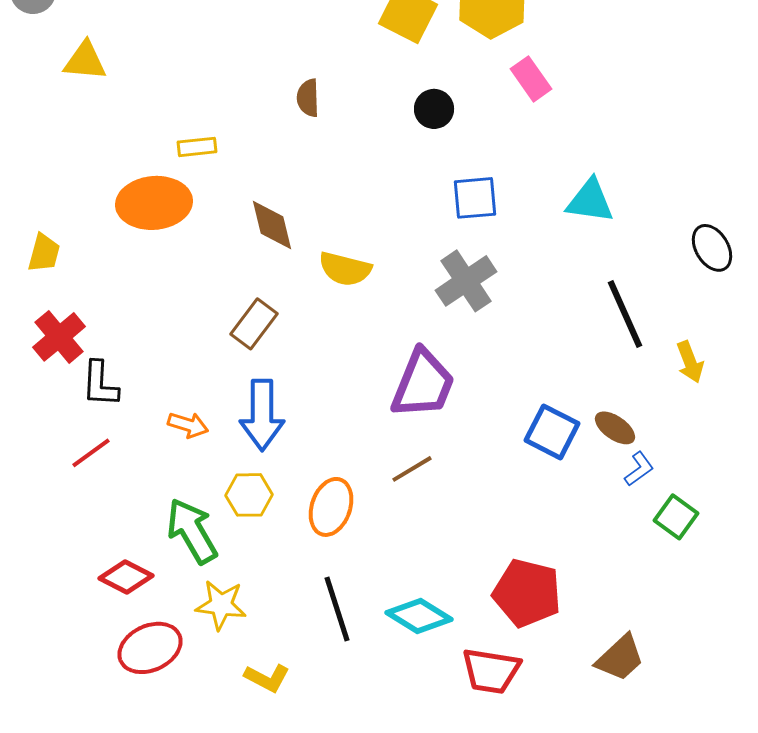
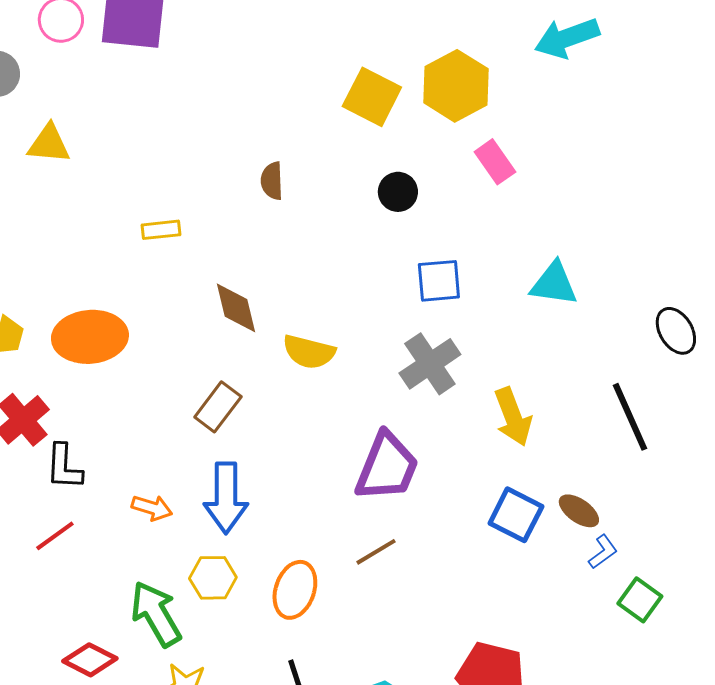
orange ellipse: (154, 203) -> (90, 337), moved
black line: (625, 314) -> (630, 417), moved
yellow arrow: (690, 362) -> (513, 417), moved, size x1.4

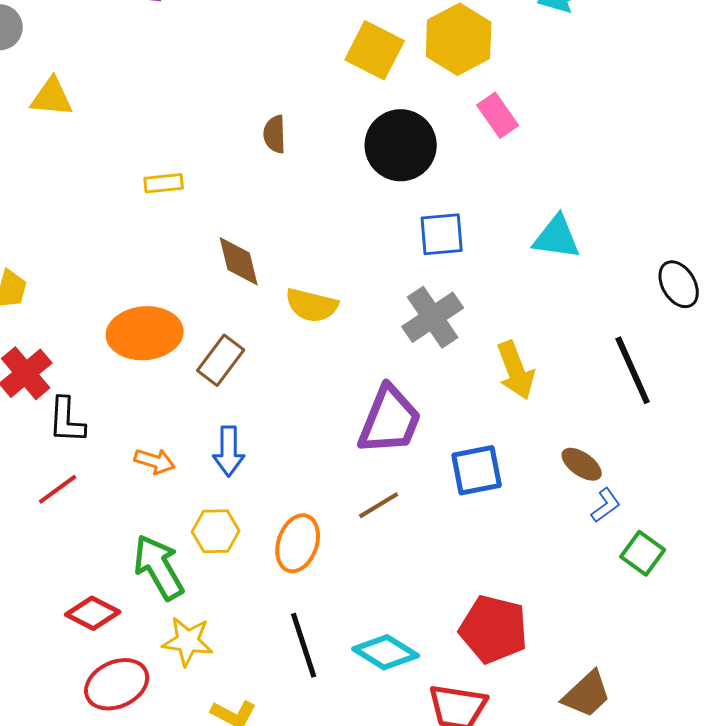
black circle: (398, 192) -> (401, 145), size x1.8
orange ellipse: (90, 337) -> (145, 333), moved
blue arrow: (226, 498) -> (229, 451), size x0.7
blue square: (516, 515) -> (477, 470), moved, turned -38

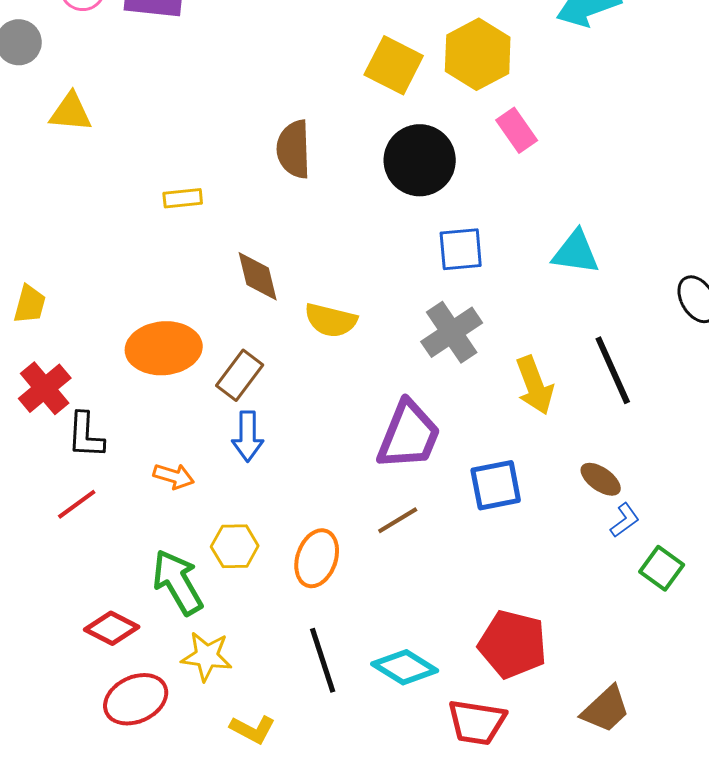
brown semicircle: (275, 134) -> (294, 149), size x1.5
black line: (633, 370) -> (613, 370), moved
blue arrow: (229, 451) -> (248, 436), moved

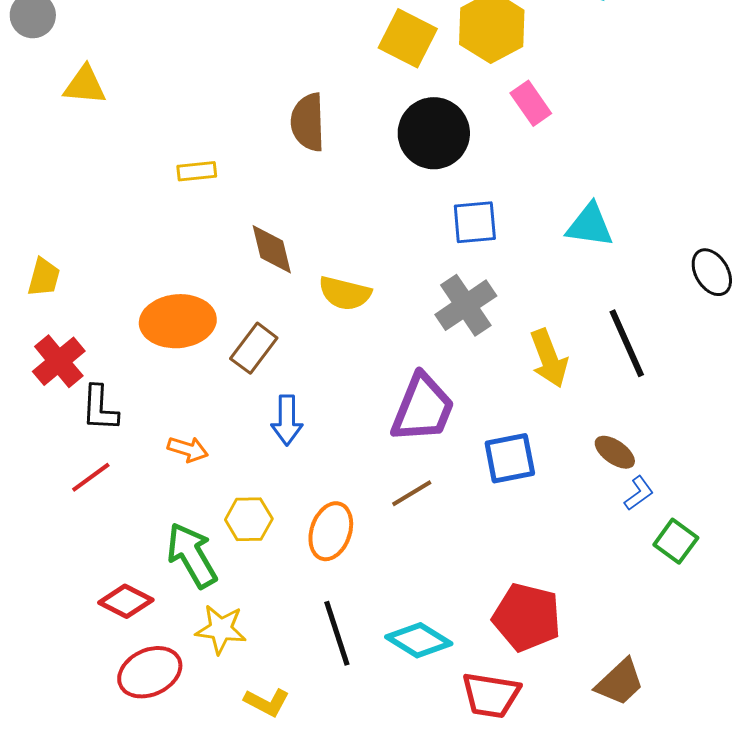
blue arrow: (248, 436) -> (287, 420), moved

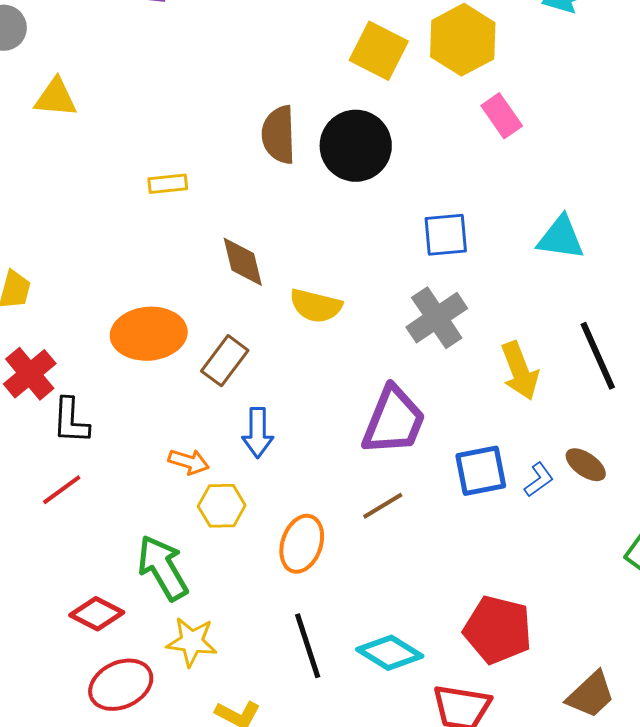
black circle: (434, 133) -> (356, 146), moved
orange arrow: (188, 449) -> (189, 462), moved
blue L-shape: (639, 493) -> (539, 480), moved
yellow hexagon: (249, 519) -> (222, 506), moved

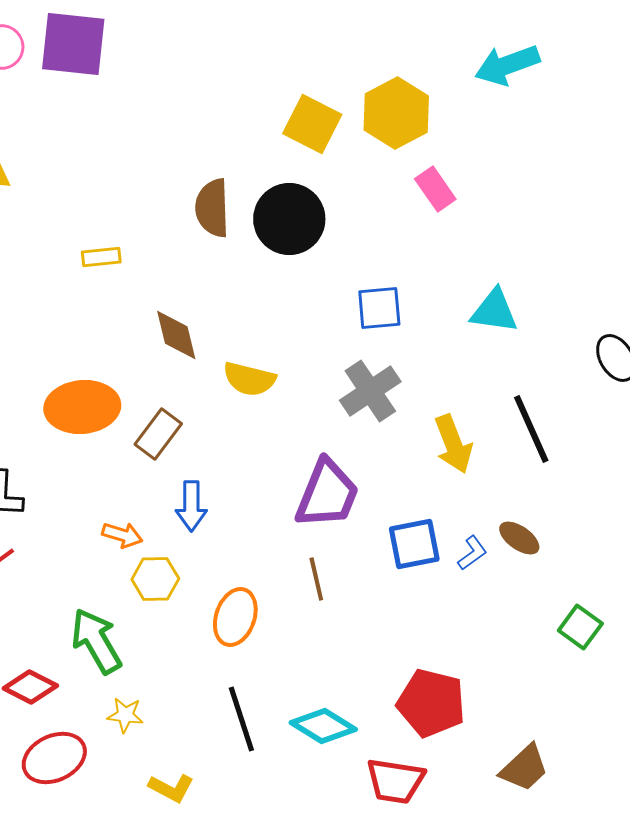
brown line: (383, 506) -> (316, 579), turned -72
yellow star: (192, 642) -> (125, 715), size x0.7

